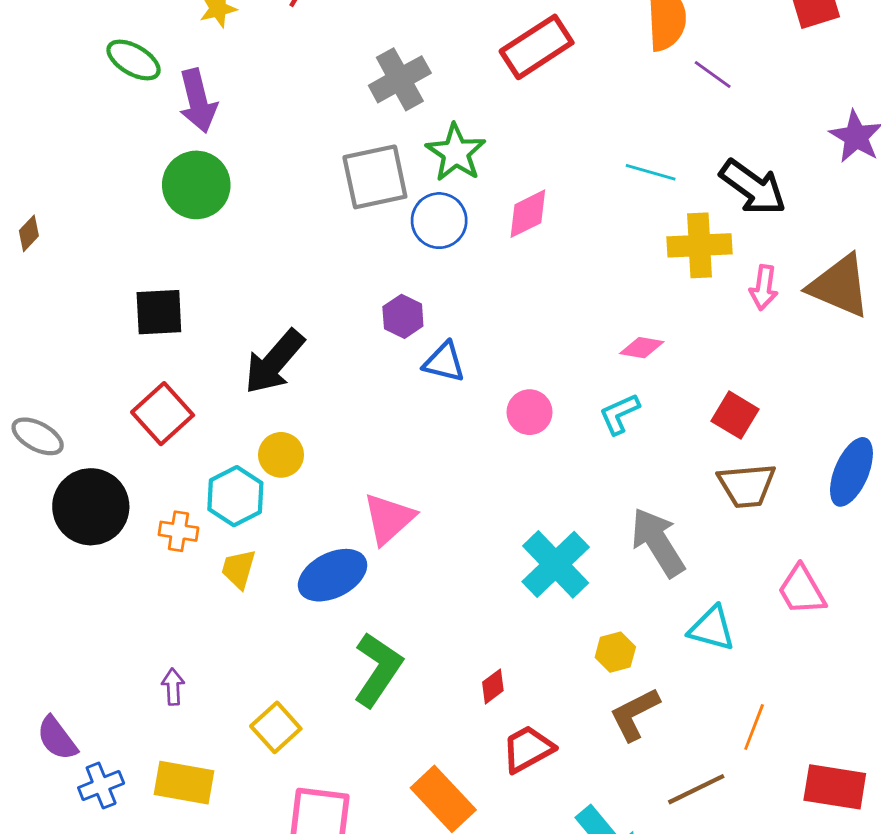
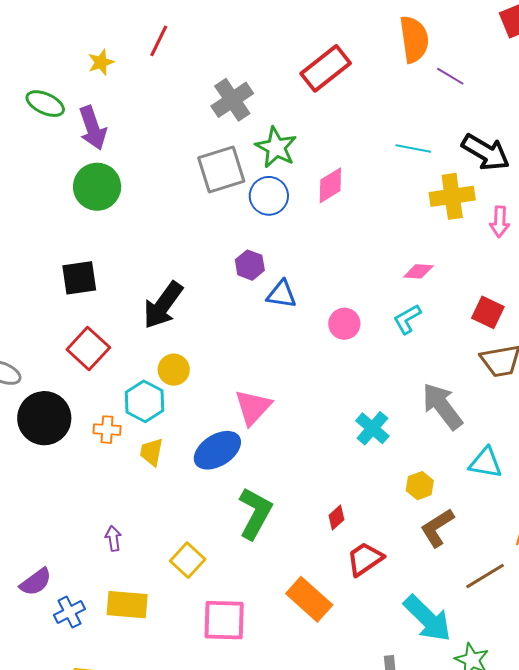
cyan cross: (556, 564) -> (372, 428), size x0.7
purple semicircle: (57, 738) -> (36, 582), turned -84

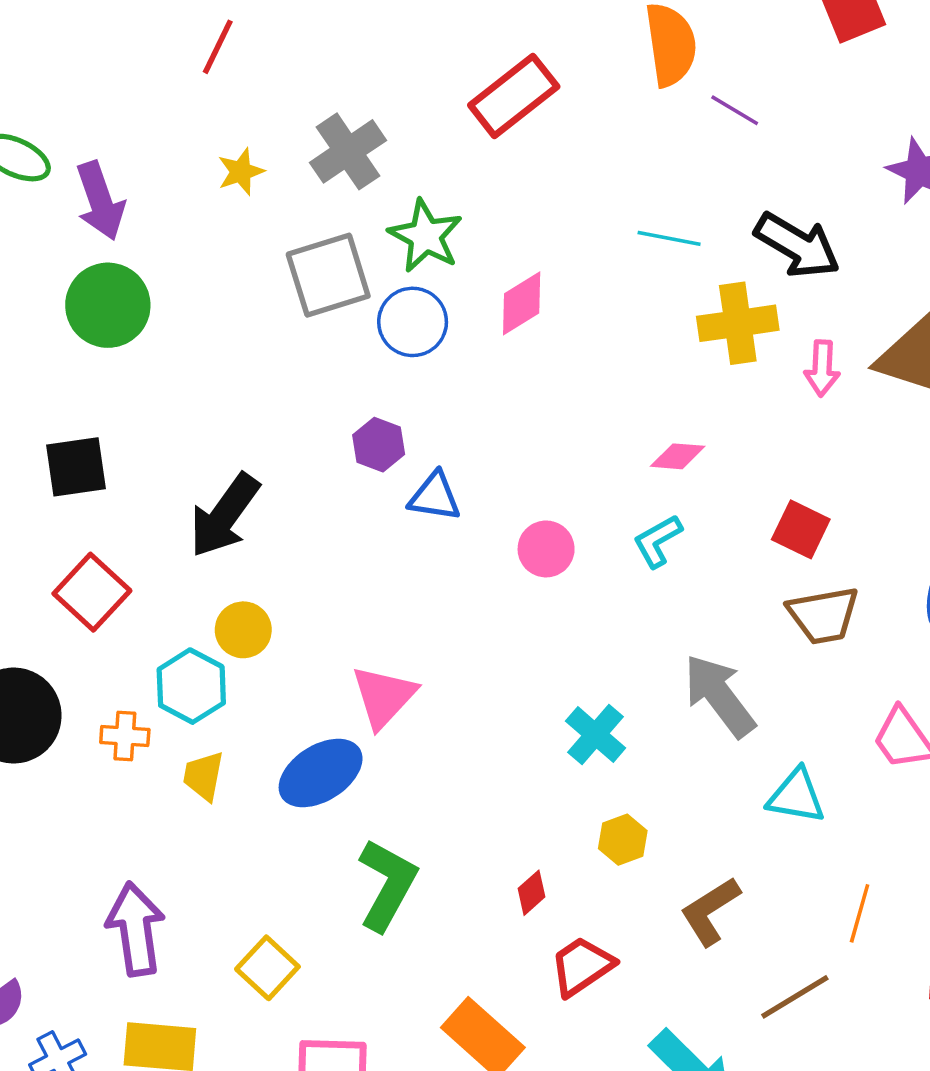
yellow star: (101, 62) -> (241, 172), moved
yellow hexagon: (420, 486) -> (623, 840), moved
purple arrow: (113, 538) -> (136, 929), size x2.0

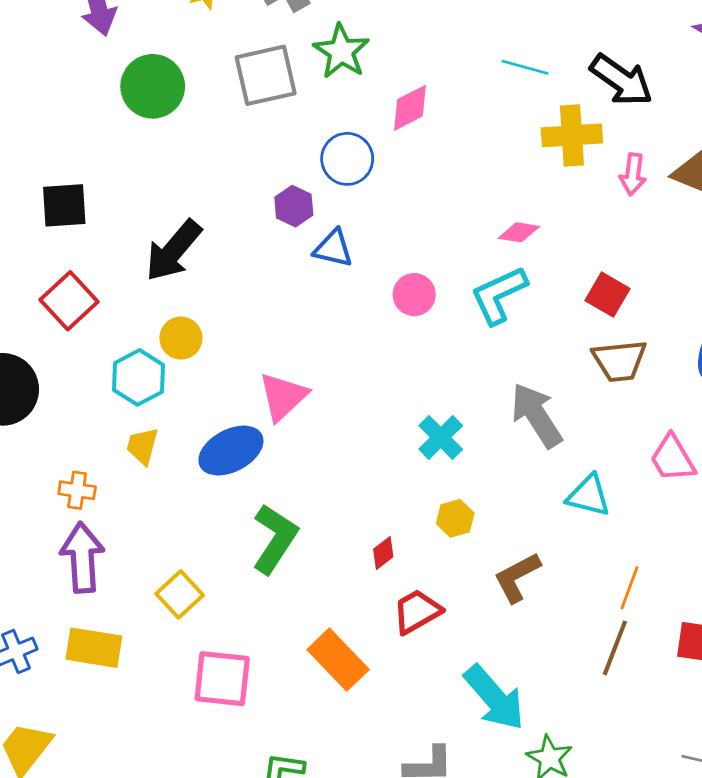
green circle: (108, 305) -> (153, 86), moved
blue circle: (413, 322) -> (347, 159), moved
cyan L-shape: (658, 541) -> (499, 295), size x1.5
orange cross: (125, 736) -> (77, 490), moved
brown line: (795, 997) -> (615, 648), moved, turned -42

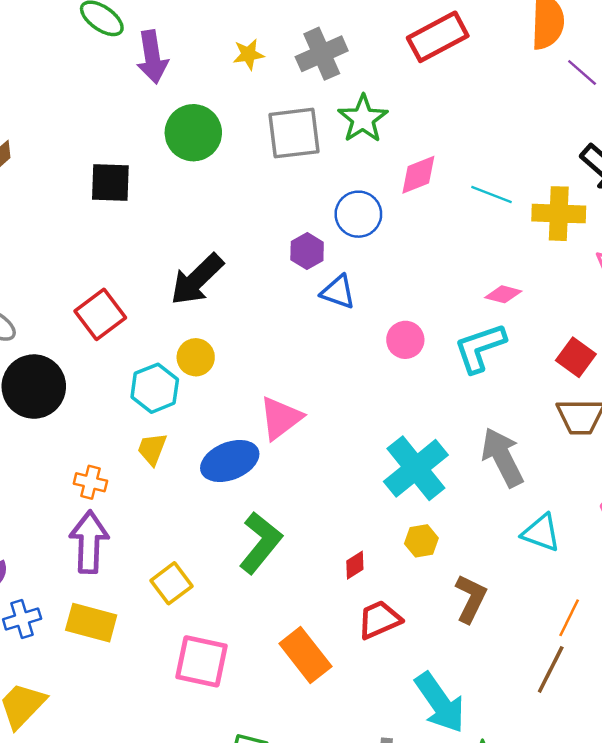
cyan line: (525, 67) -> (492, 195), moved
black square: (64, 205) -> (110, 182), moved
cyan cross: (441, 437) -> (416, 468), size x1.6
brown L-shape: (517, 577) -> (471, 598), turned 138

